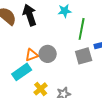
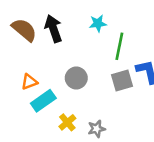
orange triangle: (32, 55) -> (29, 82), moved

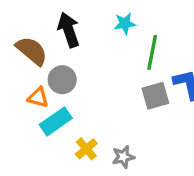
brown semicircle: (24, 30) -> (32, 51), moved
gray circle: (76, 78) -> (62, 80), moved
orange triangle: (29, 82) -> (38, 97), turned 36

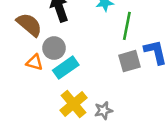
cyan rectangle: (56, 121) -> (66, 68), moved
yellow cross: (86, 149) -> (74, 104), size x1.5

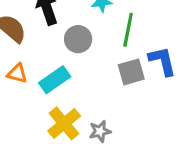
gray circle: (54, 48) -> (78, 39), moved

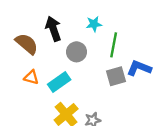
blue L-shape: (162, 61) -> (139, 68), turned -55

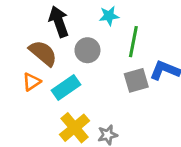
brown semicircle: (27, 44) -> (43, 53), moved
orange triangle: (31, 77) -> (32, 82), turned -49

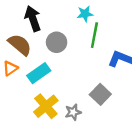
cyan star: (109, 16) -> (85, 14), moved
gray square: (136, 80) -> (100, 94), moved, turned -30

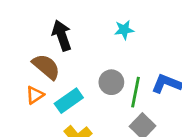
green line: (94, 35) -> (135, 92), moved
gray circle: (57, 42) -> (111, 82), moved

